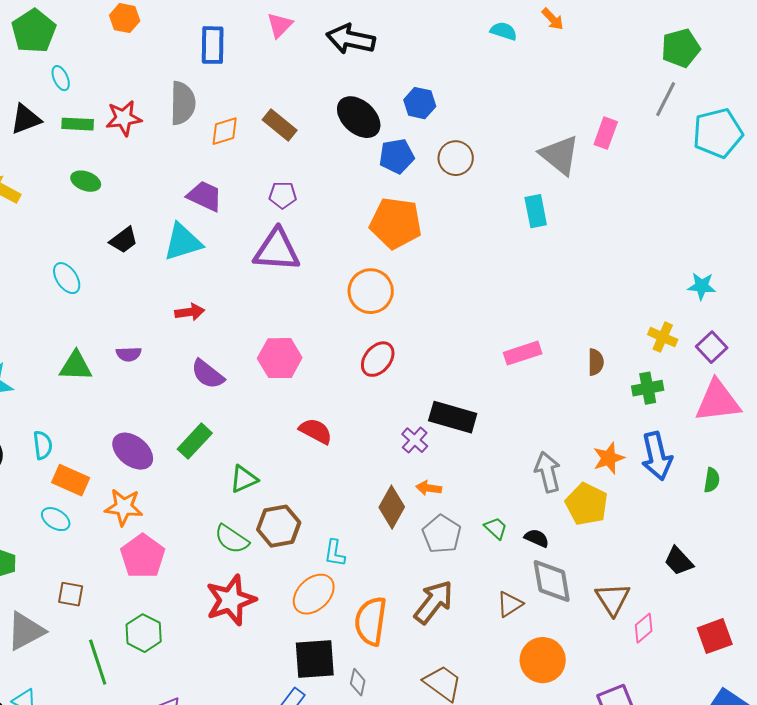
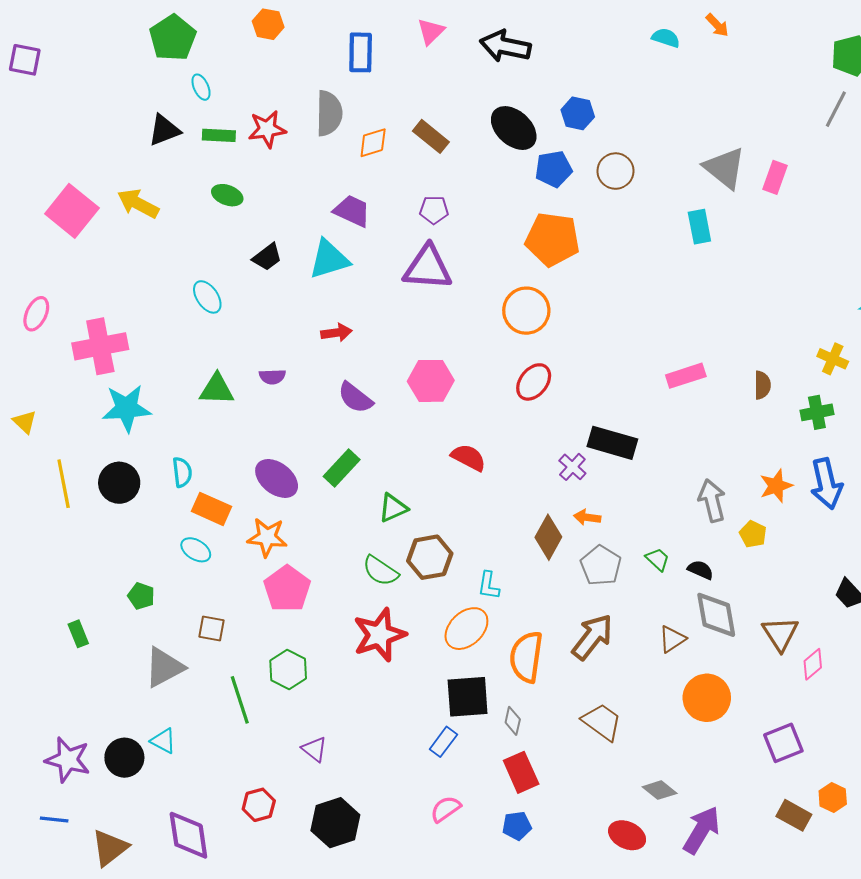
pink rectangle: (606, 133) -> (775, 177), moved
yellow pentagon: (587, 504) -> (753, 534), size x0.6

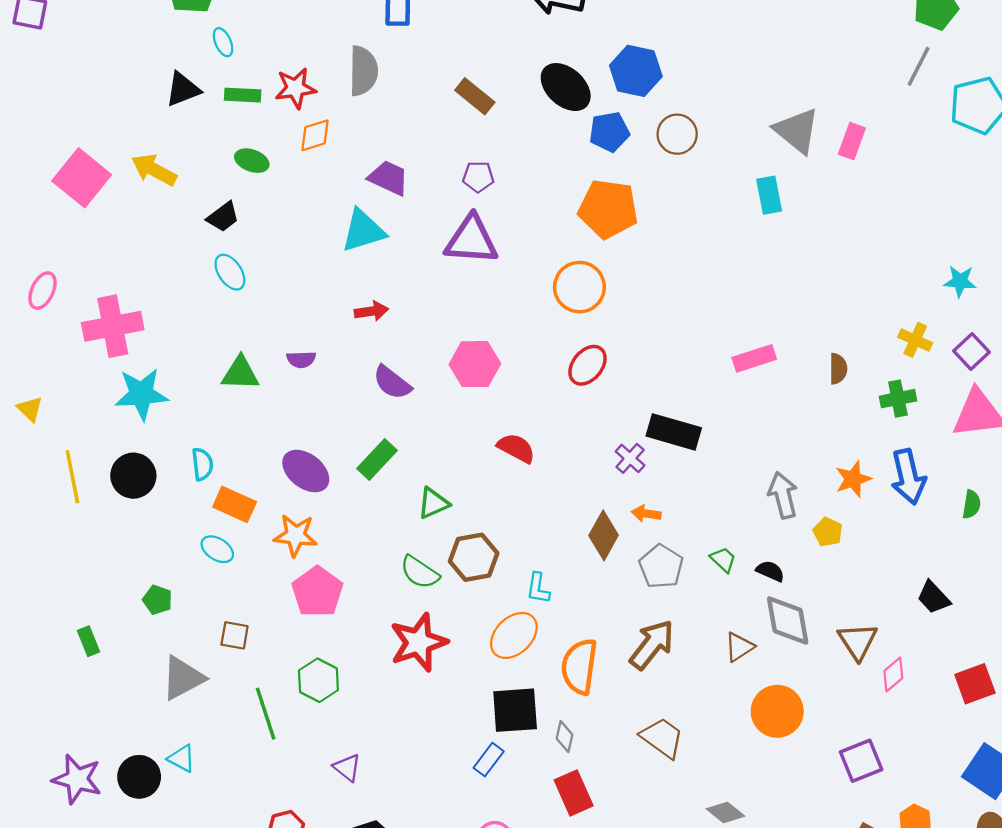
blue hexagon: (578, 113) -> (636, 71), size x1.4
orange diamond: (373, 143) -> (315, 135), moved
black trapezoid: (267, 257) -> (223, 217), moved

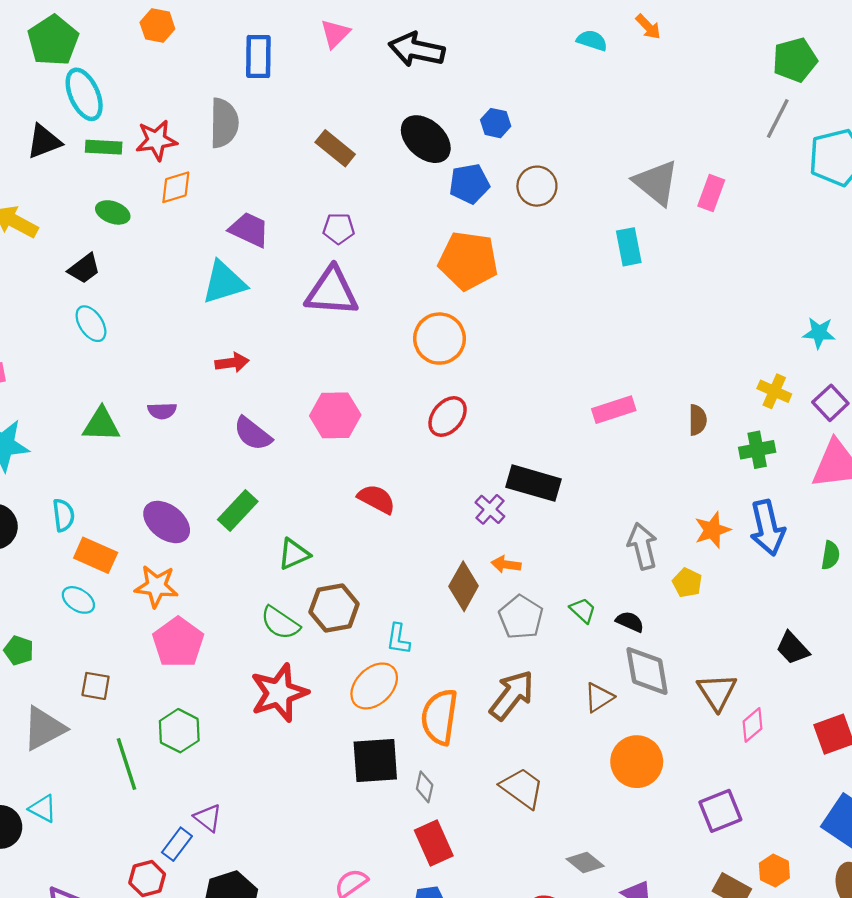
cyan ellipse: (223, 42) -> (84, 94), size x1.8
blue hexagon: (636, 71) -> (496, 123), size x0.6
blue rectangle: (489, 760) -> (177, 844), moved

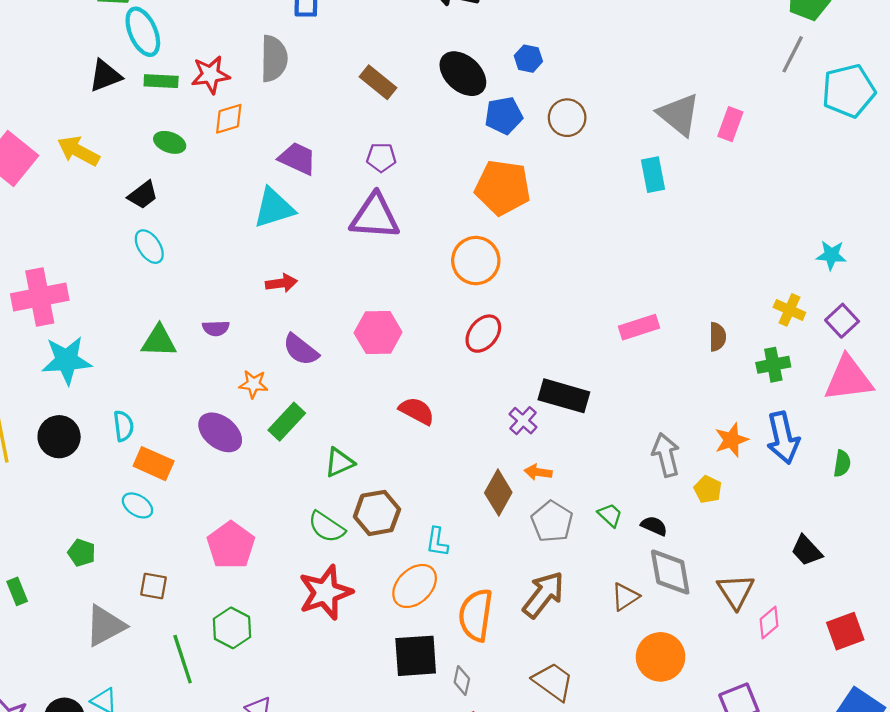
orange star: (156, 586) -> (253, 384), moved, size x0.7

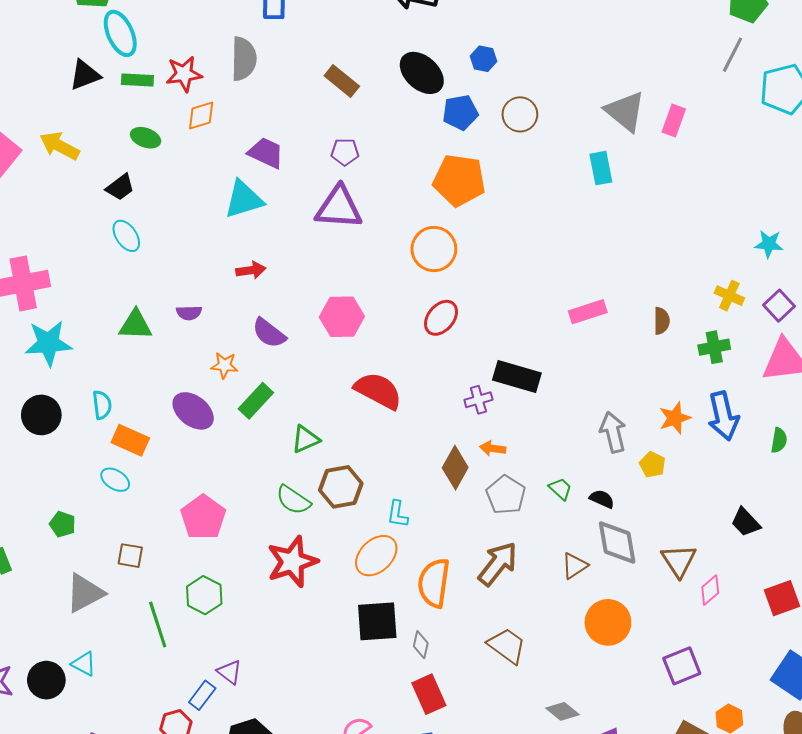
red semicircle: (417, 411) -> (378, 391), size x1.4
purple cross: (523, 421) -> (478, 400), turned 32

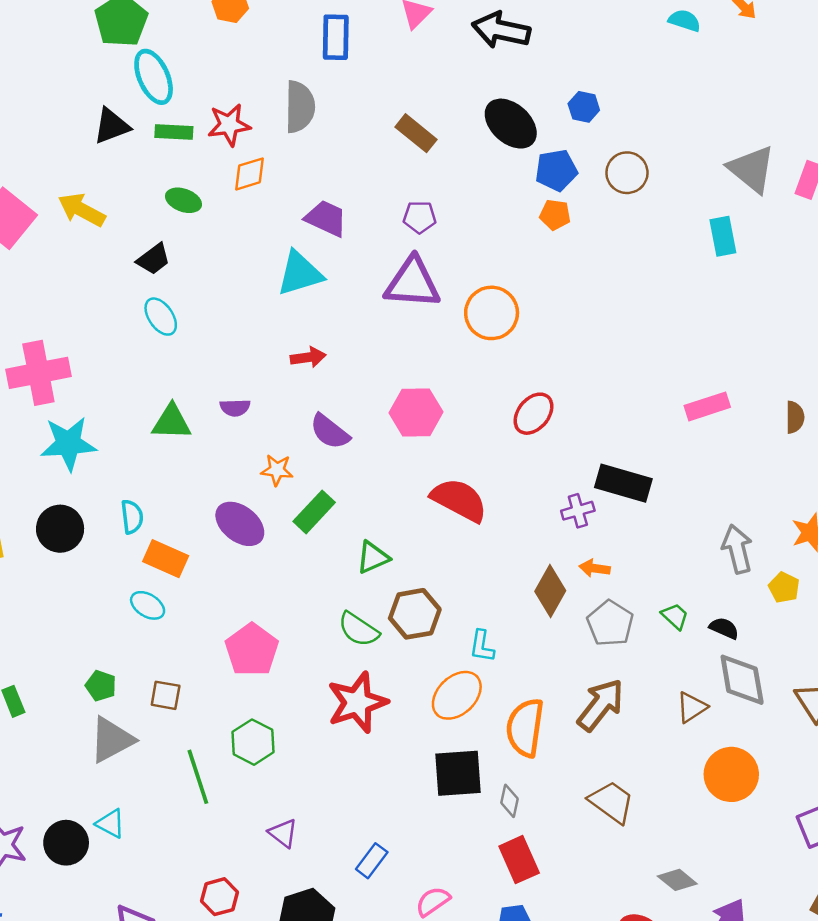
orange pentagon: (459, 180) -> (555, 215), moved, size x0.5
orange circle: (434, 249) -> (492, 313), moved
green pentagon: (63, 524) -> (101, 686), moved
blue rectangle: (202, 695) -> (372, 861), moved

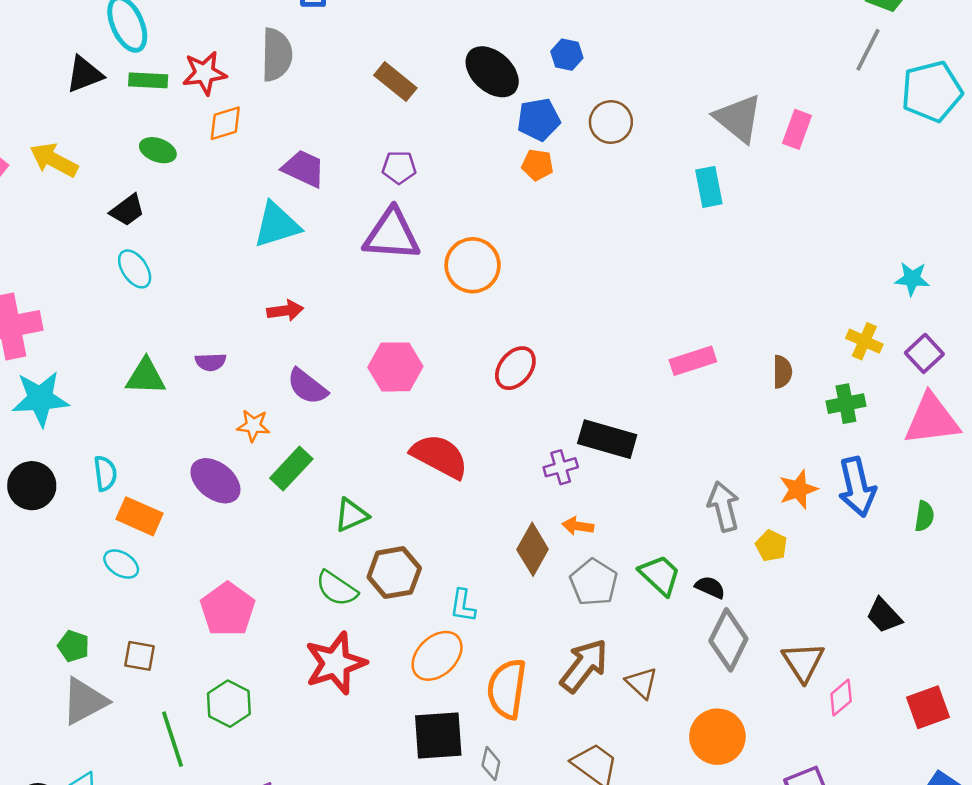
green trapezoid: (675, 616) -> (660, 575), size x1.5
gray diamond: (742, 680) -> (728, 640), turned 36
brown triangle: (692, 707) -> (642, 683), moved, turned -44

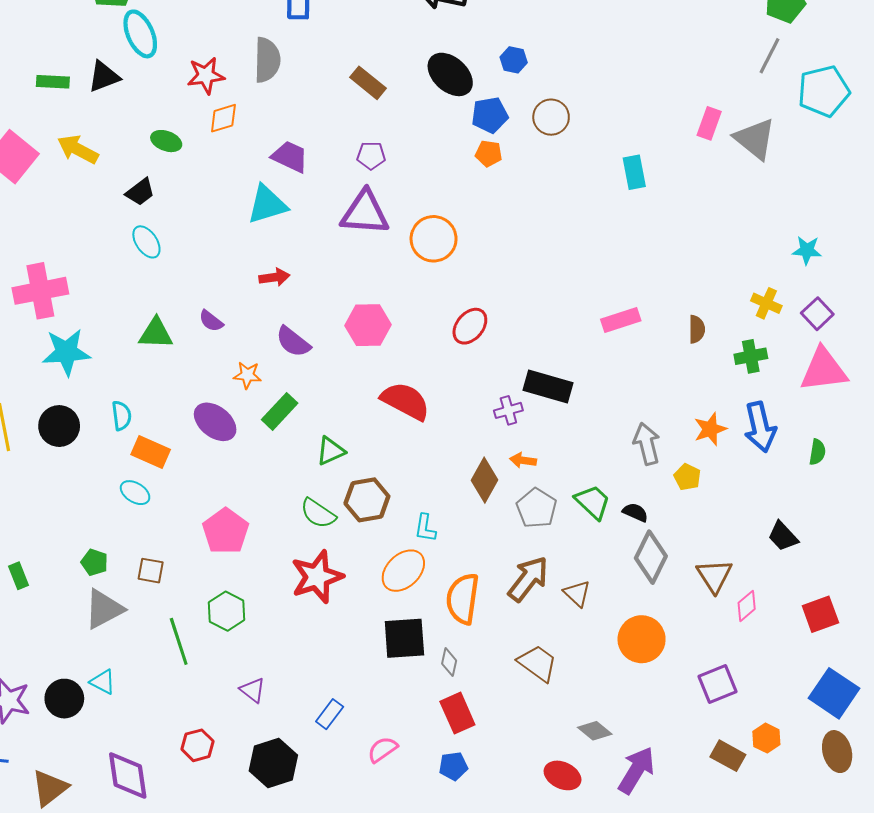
green rectangle: (148, 80) -> (53, 82), moved
gray triangle: (738, 118) -> (755, 139), moved
purple semicircle: (211, 362) -> (211, 321), turned 40

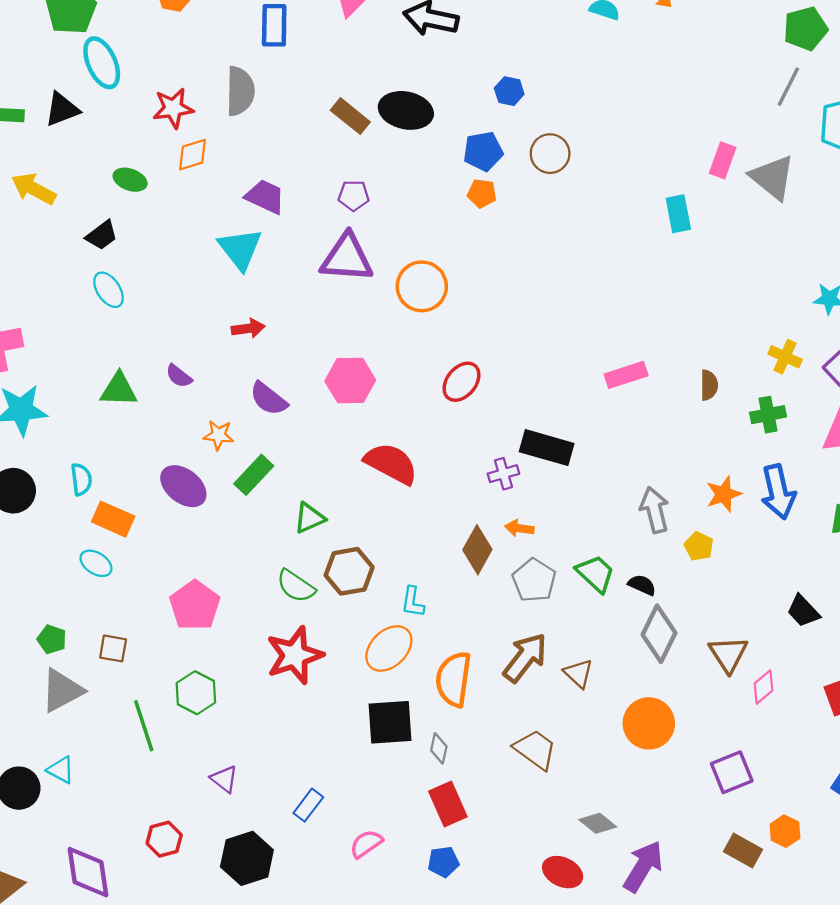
black ellipse: (450, 74) -> (406, 110), moved, turned -30
cyan rectangle: (634, 172) -> (678, 214), moved
cyan triangle: (267, 204) -> (240, 249), turned -51

